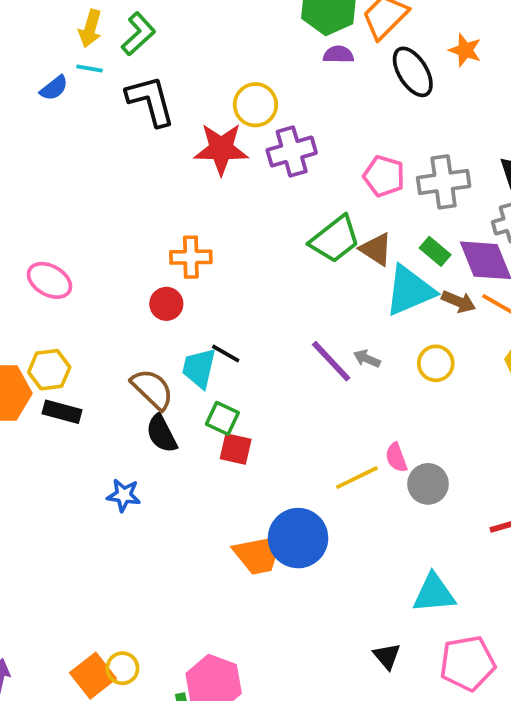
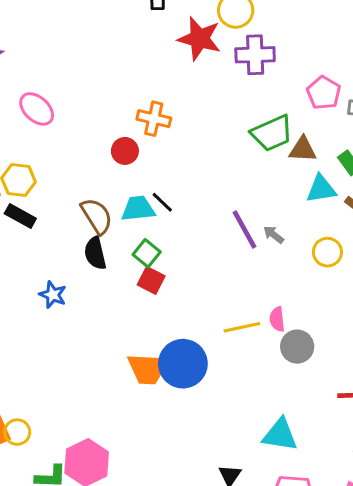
brown triangle: (376, 249) -> (303, 149), turned -44
cyan triangle: (410, 291) -> (321, 189), size x0.7
cyan trapezoid: (199, 368) -> (138, 209), turned 57

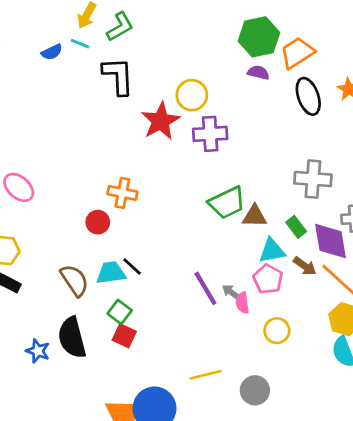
red star: (199, 39) -> (161, 121), turned 30
pink pentagon: (324, 93) -> (268, 279), moved
yellow circle: (327, 252) -> (277, 331), moved
black semicircle: (95, 253) -> (72, 338), moved, size x1.4
pink semicircle: (277, 319) -> (242, 303), moved

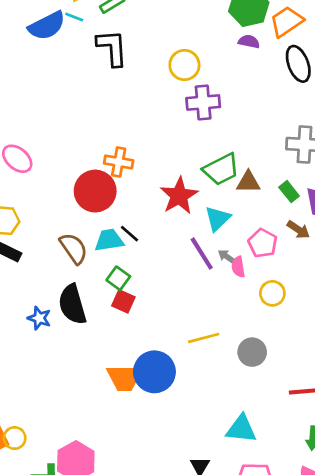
blue semicircle: (52, 52) -> (47, 26), size x1.8
red star: (161, 121) -> (179, 196), moved
red circle: (98, 222) -> (95, 191), size x1.8
cyan triangle: (272, 251) -> (218, 219), moved, turned -32

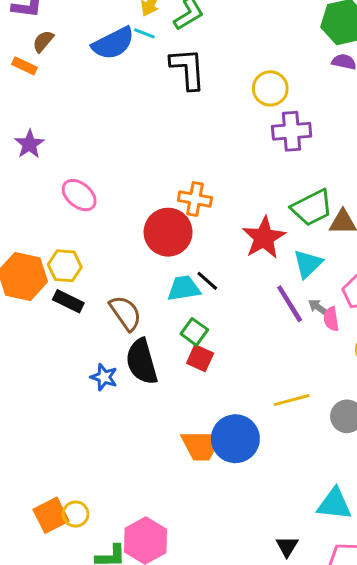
brown semicircle: (74, 248) -> (125, 313), moved

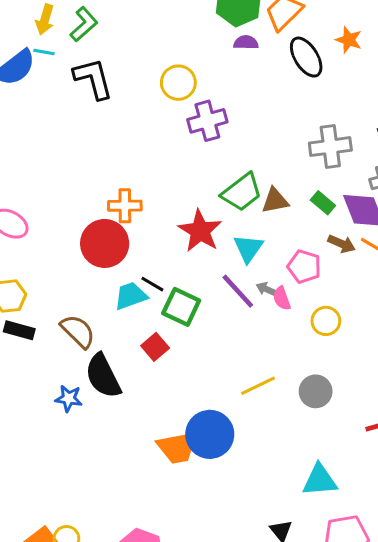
green square: (194, 332) -> (181, 307), moved, size x1.4
red square: (200, 358) -> (155, 347), moved, turned 36

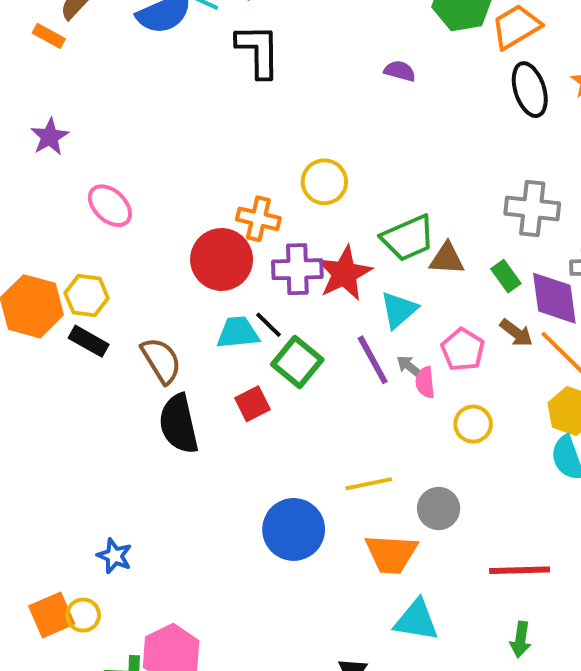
purple semicircle: (246, 42) -> (400, 71), moved
yellow circle: (178, 83) -> (324, 182), moved
purple cross: (207, 121) -> (297, 269), moved
blue star: (69, 398) -> (114, 556), moved
orange trapezoid: (177, 447) -> (391, 554), moved

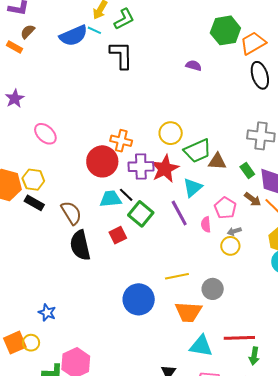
yellow circle: (324, 182) -> (171, 133), moved
gray arrow: (409, 367) -> (234, 231), moved, turned -56
red line: (520, 570) -> (239, 338), moved

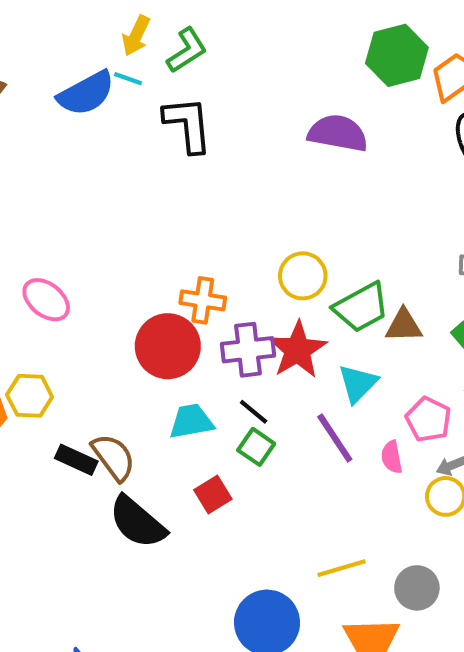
purple semicircle: (194, 66) -> (338, 133), size x1.8
black line: (126, 195) -> (254, 412), moved
black rectangle: (34, 203) -> (76, 460), moved
green square: (141, 214) -> (256, 447), size x0.7
black semicircle: (80, 245) -> (137, 522), turned -32

